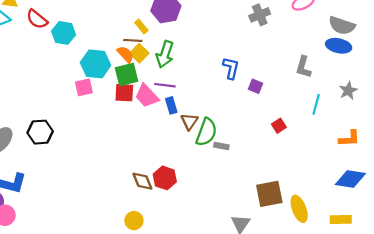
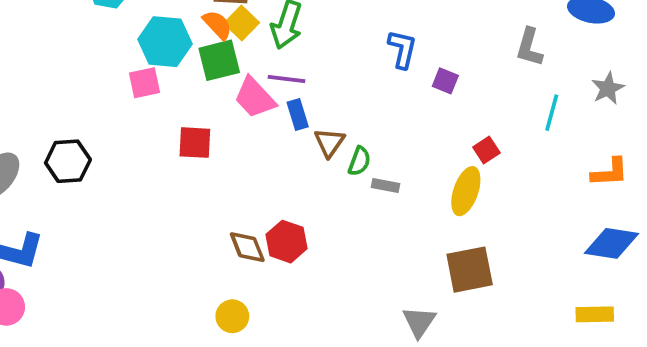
red square: (124, 93) -> (195, 143), moved
green semicircle: (206, 132) -> (359, 161), size x0.6
yellow ellipse: (299, 209) -> (466, 191), moved, turned 40

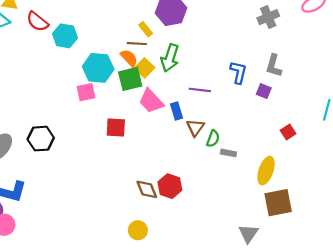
yellow square: (242, 23) -> (145, 68), moved
gray L-shape: (529, 47) -> (274, 66), moved
purple line: (286, 79) -> (200, 90), moved
yellow ellipse: (466, 191) -> (266, 171), moved

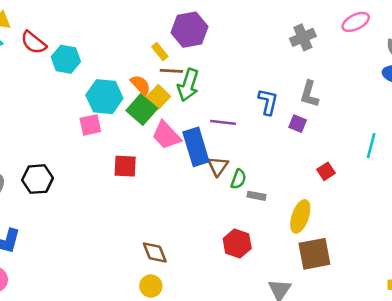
brown line: (137, 44) -> (171, 71), moved
green square: (130, 79) -> (142, 110), turned -35
blue rectangle: (177, 111) -> (196, 147), size x1.8
red hexagon: (170, 186) -> (237, 243), moved
brown diamond: (147, 189) -> (155, 253), moved

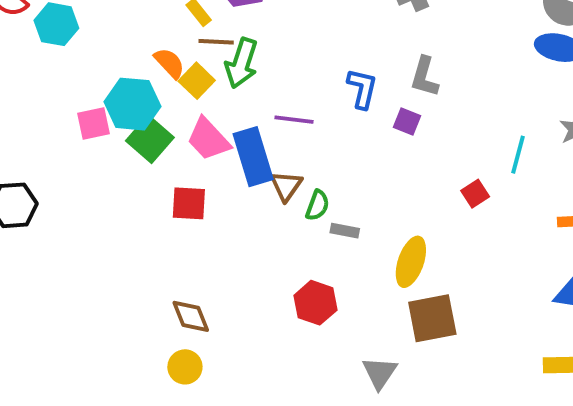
cyan hexagon: (104, 97) -> (132, 104), moved
green square: (142, 110) -> (150, 139), moved
red square: (125, 166) -> (189, 203), moved
red square: (326, 171) -> (475, 194), moved

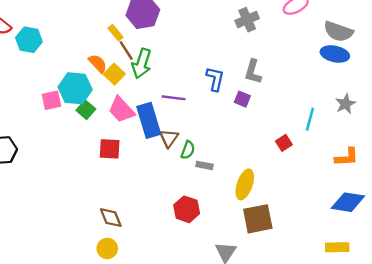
brown line: (216, 42) -> (126, 50), turned 54
green square: (150, 139) -> (86, 110), size x0.7

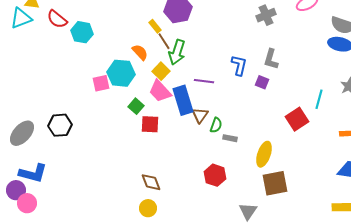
yellow square: (114, 74) -> (161, 71), moved
green square: (86, 110) -> (136, 106), moved
red square: (284, 143) -> (297, 119), size x1.6

